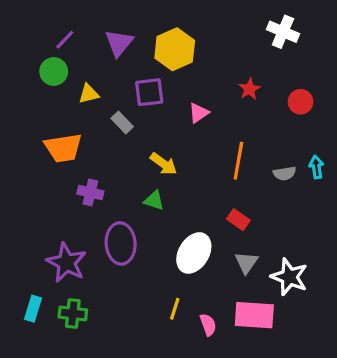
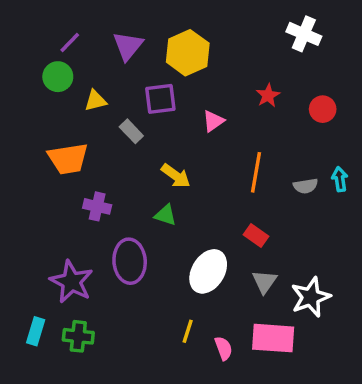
white star: (289, 277) -> (311, 297), turned 30

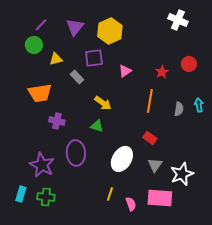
red star: (268, 95) -> (162, 72), moved
gray semicircle: (306, 186) -> (179, 109), turned -72

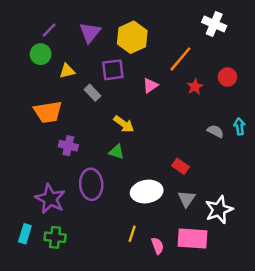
orange line: (150, 101) -> (180, 59), moved, turned 30
gray semicircle: (179, 109) -> (215, 131), turned -72
white ellipse: (122, 159) -> (147, 192), turned 50

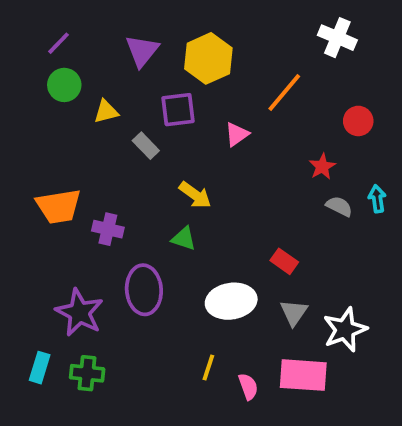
purple line: (49, 30) -> (59, 43), moved
red star: (195, 87) -> (322, 166), moved
orange trapezoid: (48, 112) -> (59, 206), moved

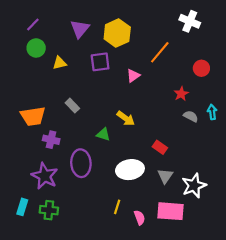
gray rectangle: (146, 146) -> (72, 106), moved
yellow arrow: (195, 195) -> (126, 118), moved
purple cross: (108, 229) -> (51, 140), moved

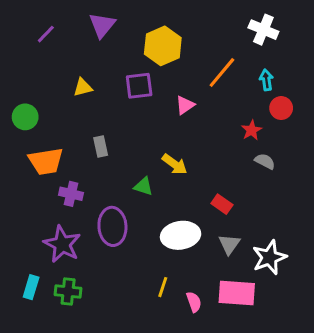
purple triangle: (80, 29) -> (102, 25), moved
green circle: (36, 48) -> (25, 117), moved
red circle: (201, 68) -> (281, 108), moved
gray rectangle: (72, 106) -> (101, 146), turned 32
cyan arrow: (212, 112) -> (266, 80), moved

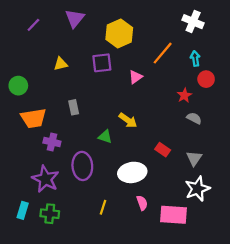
gray triangle: (229, 244) -> (194, 158), moved
yellow line: (163, 287) -> (103, 207), moved
pink semicircle: (194, 302) -> (142, 203), moved

